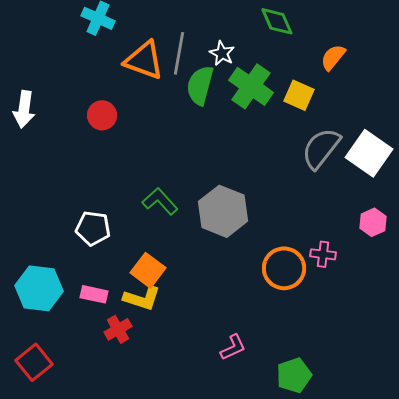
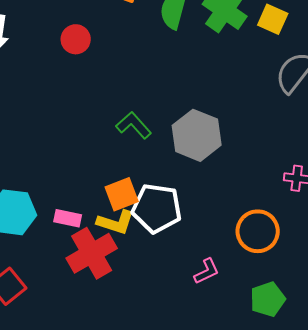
white pentagon: (93, 228) -> (157, 208), moved, size x1.4
orange circle: (284, 268) -> (258, 231), moved
orange square: (148, 270) -> (122, 194), turned 32
red cross: (118, 329) -> (92, 253), size x1.8

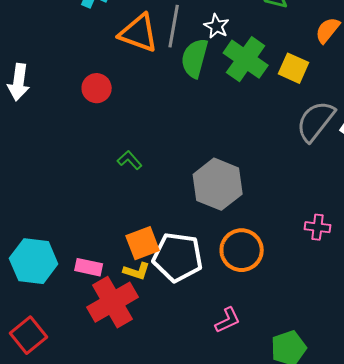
green L-shape: (134, 125) -> (130, 160), moved, size x0.7
yellow L-shape: (116, 222) -> (137, 271), size x0.7
orange circle: (258, 231) -> (242, 250), moved

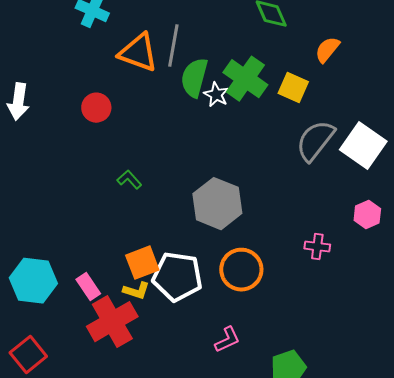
white star: (217, 26) -> (216, 95), moved
pink rectangle: (89, 267) -> (88, 287), turned 44

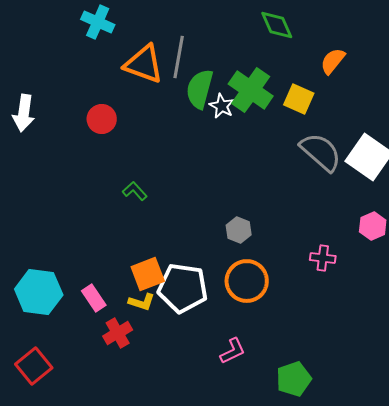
gray semicircle: (315, 141) -> (321, 152), turned 93
gray hexagon: (217, 204) -> (239, 230), moved, size x0.5
red cross: (112, 322) -> (118, 333), size x0.6

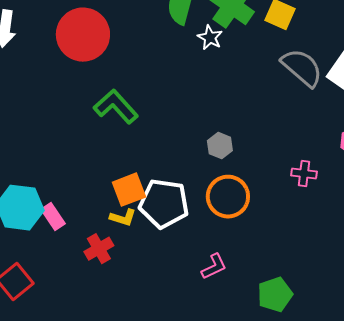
white star: (222, 106) -> (210, 38), moved
red circle: (102, 119) -> (83, 35), size x1.8
green L-shape: (135, 191) -> (116, 107), size x1.8
pink rectangle: (94, 298) -> (53, 217), moved

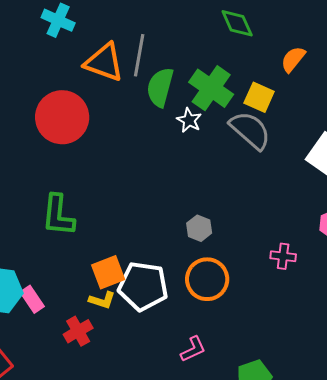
gray semicircle: (302, 68) -> (250, 130), moved
green L-shape: (116, 107) -> (58, 215), moved, turned -132

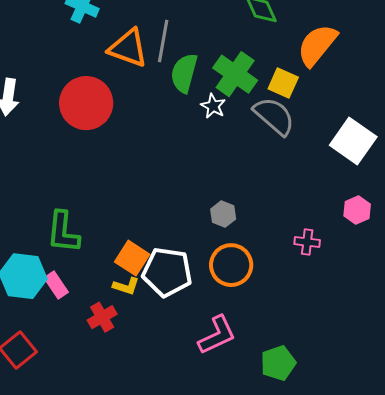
orange semicircle: (293, 59) -> (317, 45), size x1.6
green L-shape: (58, 215) -> (63, 232), moved
orange square: (108, 272) -> (132, 258), turned -36
pink L-shape: (193, 349) -> (217, 335), size x1.5

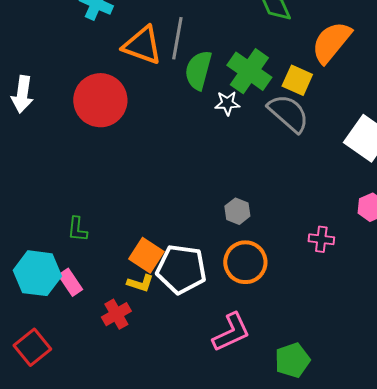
white star: (213, 106) -> (227, 103), turned -30
green L-shape: (63, 232) -> (77, 229), size x0.6

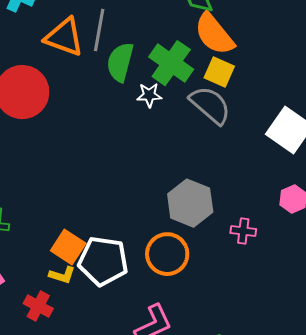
orange semicircle: (331, 42) -> (214, 34), moved, turned -78
gray hexagon: (237, 211) -> (190, 203), moved, size x1.8
red cross: (116, 314) -> (38, 306), turned -32

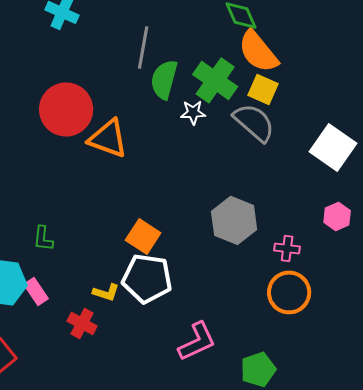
orange triangle: (64, 37) -> (108, 138), moved
orange square: (68, 247) -> (143, 236), moved
orange circle: (167, 254) -> (289, 292), moved

